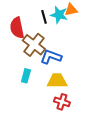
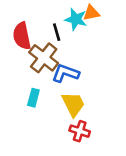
black line: (44, 17) -> (57, 32), moved
yellow trapezoid: (57, 81) -> (73, 104), turned 65

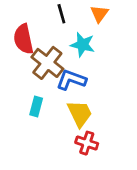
orange triangle: (91, 13) -> (99, 14), turned -42
cyan star: (76, 19) -> (83, 45), moved
black line: (57, 32) -> (61, 14), moved

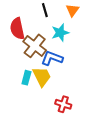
cyan star: (83, 45) -> (60, 33), turned -30
yellow trapezoid: (80, 114) -> (42, 77), moved

